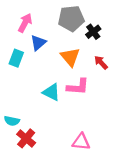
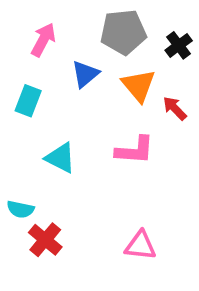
black cross: (93, 32) -> (179, 45), moved
blue triangle: (38, 43) -> (85, 74), moved
orange triangle: (70, 57) -> (139, 85), moved
cyan triangle: (51, 92) -> (60, 158), moved

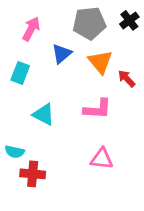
black cross: (179, 45) -> (129, 20), moved
red cross: (45, 240) -> (33, 174), turned -35
pink triangle: (140, 245) -> (102, 159), moved

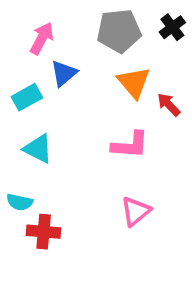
blue triangle: (62, 54) -> (64, 73), moved
cyan rectangle: (20, 73) -> (27, 97), turned 40
cyan triangle: (44, 114) -> (38, 149), moved
pink triangle: (102, 159) -> (136, 211), turned -45

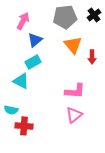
cyan rectangle: (27, 97) -> (33, 62), moved
red arrow: (169, 105) -> (92, 57), turned -136
pink L-shape: (130, 145) -> (75, 91), moved

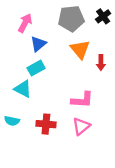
red cross: (24, 126) -> (46, 124), moved

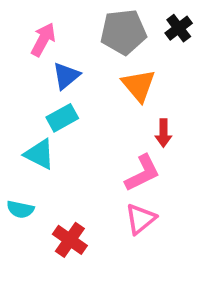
red arrow: (101, 63) -> (163, 133), moved
pink L-shape: (82, 100) -> (142, 173), turned -30
red cross: (46, 124) -> (70, 240), moved, turned 30

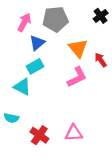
gray pentagon: (123, 32) -> (55, 19), moved
red arrow: (163, 133) -> (101, 60), moved, turned 144
pink L-shape: (142, 173) -> (77, 77), moved
pink triangle: (141, 219) -> (74, 133), moved, turned 36

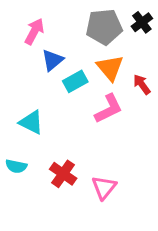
gray pentagon: (55, 19) -> (104, 27), moved
cyan rectangle: (35, 66) -> (75, 81), moved
pink triangle: (74, 133) -> (104, 187), turned -48
red cross: (39, 135) -> (63, 174), moved

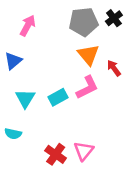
blue triangle: (52, 60) -> (13, 61), moved
cyan rectangle: (75, 81) -> (58, 97), moved
cyan triangle: (31, 122) -> (25, 98), turned 35
red cross: (63, 174) -> (56, 154), moved

